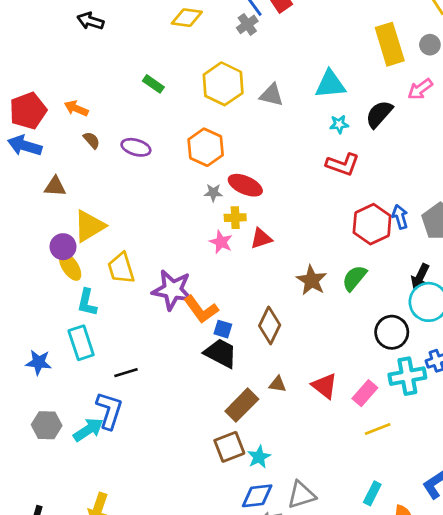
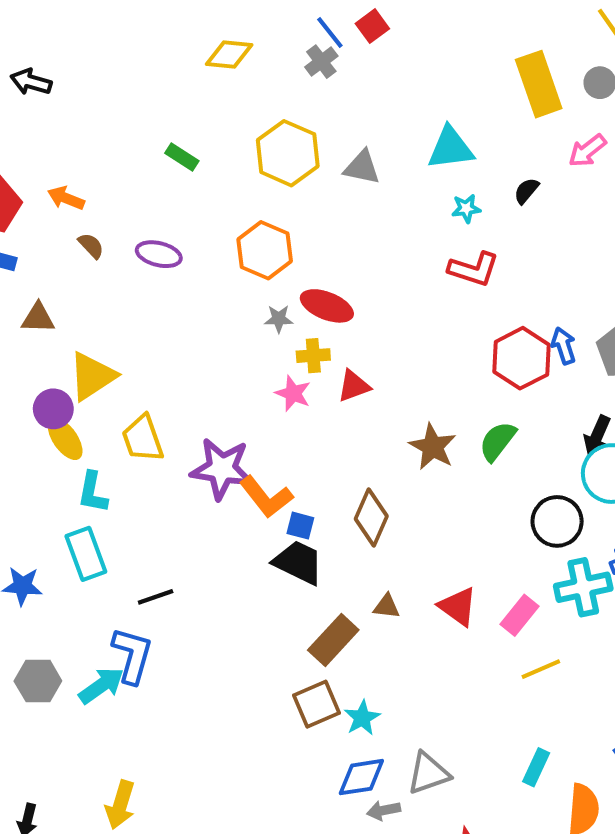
black arrow: (90, 21) -> (31, 82), moved
black semicircle: (379, 114) -> (526, 191), size x0.6

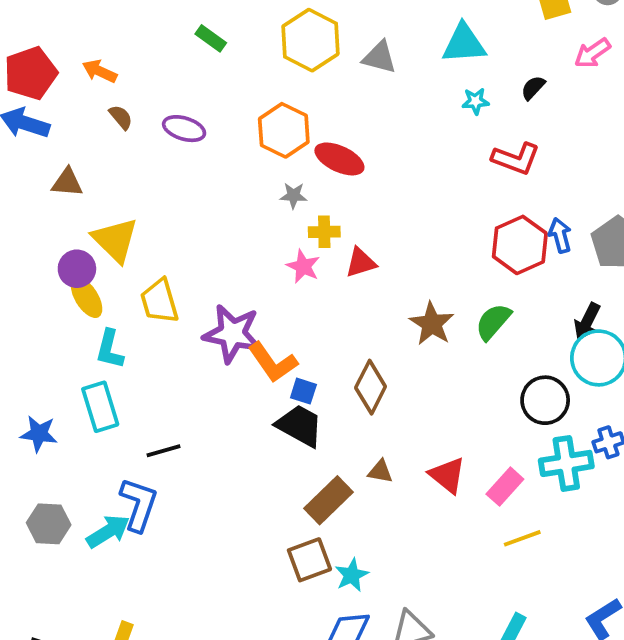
red L-shape: (474, 269) -> (516, 159), moved
red ellipse: (327, 306) -> (339, 159), moved
yellow triangle: (92, 376) -> (115, 240), turned -45

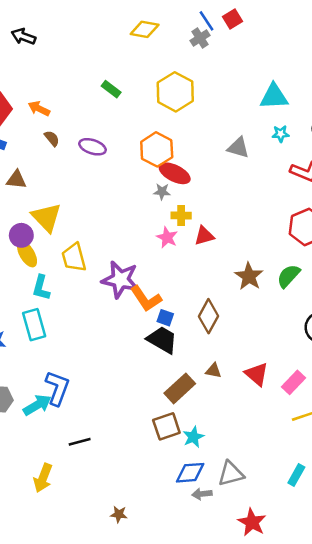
gray triangle: (380, 57) -> (238, 148), moved
red ellipse: (339, 159) -> (175, 173), moved
black line: (164, 451) -> (80, 442), moved

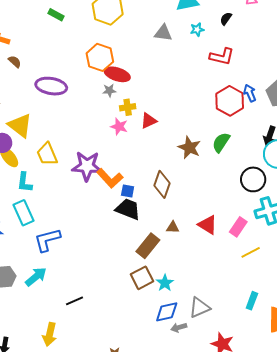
purple ellipse: (92, 147) -> (51, 86), moved, size x1.4
gray triangle: (238, 148) -> (163, 33), moved
blue L-shape: (57, 388) -> (47, 240), moved, turned -116

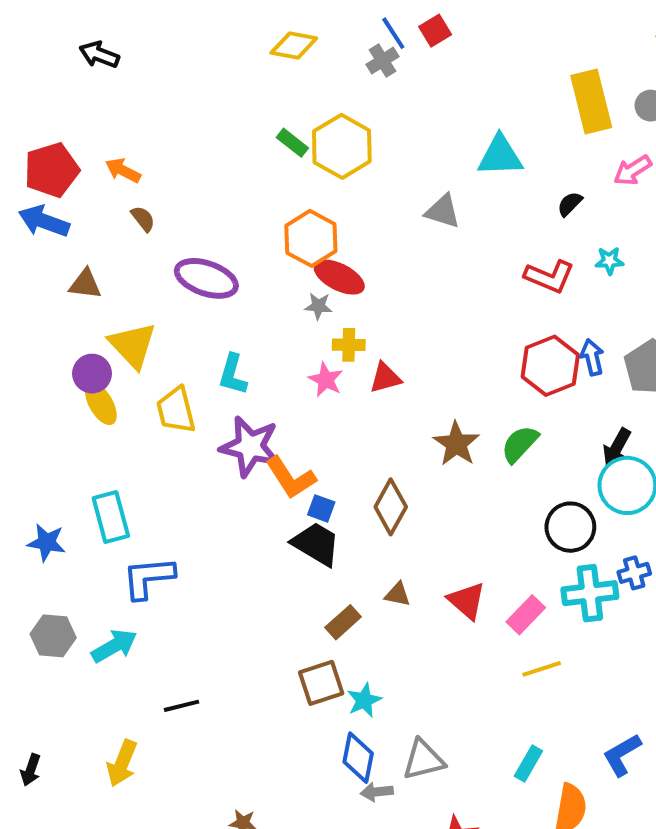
green rectangle: (56, 15) -> (292, 143), moved
cyan star: (197, 30) -> (609, 261), moved
cyan L-shape: (25, 182) -> (233, 374), moved
brown rectangle: (148, 246) -> (343, 622), size x0.7
blue diamond: (167, 312) -> (358, 758), turned -75

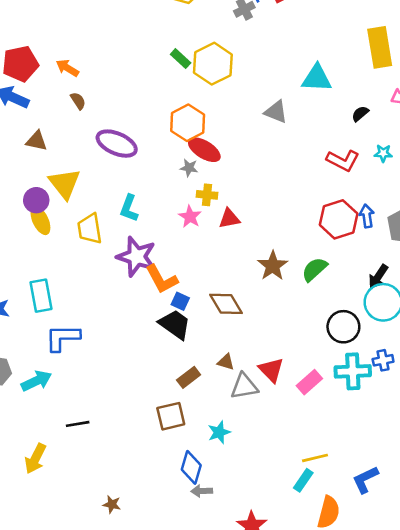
brown diamond: (391, 507) -> (226, 304), turned -64
yellow line: (542, 669) -> (315, 458), moved
cyan star: (364, 700) -> (219, 432), moved
gray triangle: (423, 760) -> (244, 386), moved

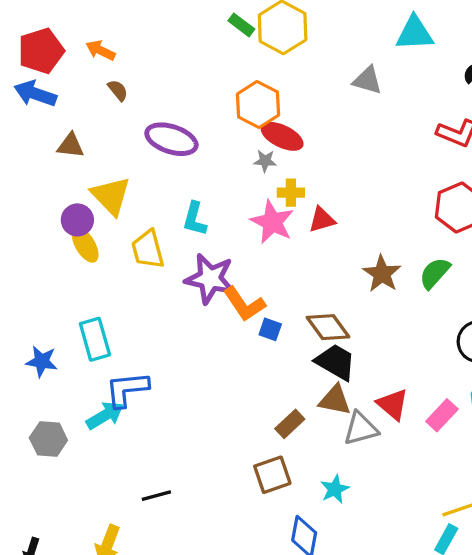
pink star: (190, 217) -> (272, 222), size x1.5
black trapezoid: (175, 324) -> (336, 362), moved
brown triangle: (226, 362) -> (335, 400), size x1.5
cyan arrow: (36, 381) -> (105, 415), moved

